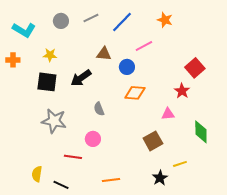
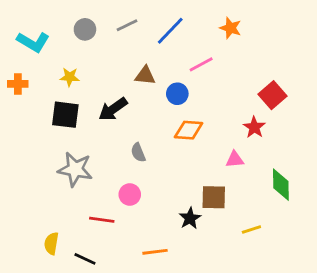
brown square: (153, 141) -> (214, 197), turned 30
black star: (160, 178) -> (190, 218), moved

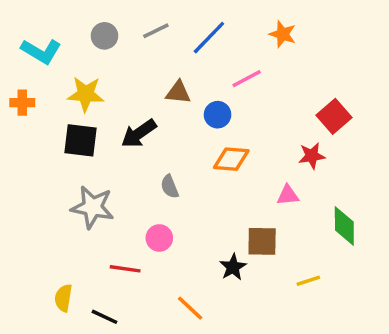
yellow star: (70, 77) -> (86, 94), size x1.5
red star: (254, 127) -> (312, 156), turned 30
orange line: (155, 252) -> (190, 308), turned 50

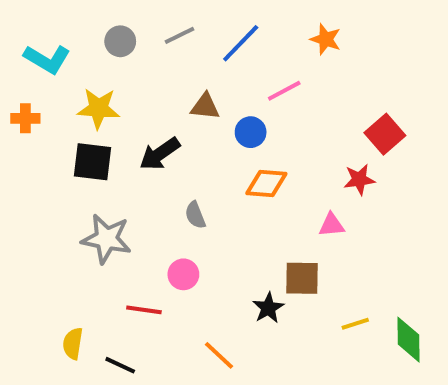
green diamond: (344, 226) -> (409, 340), moved

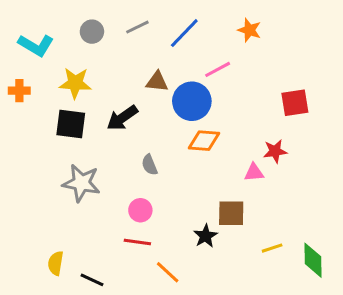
blue circle: (251, 132) -> (192, 101), size x1.6
red square: (385, 134) -> (295, 103), turned 32
red star: (359, 180) -> (275, 151), moved
red line: (144, 310) -> (137, 242), moved

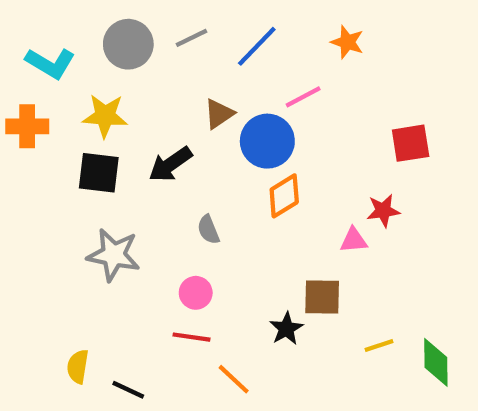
gray circle: (92, 32) -> (128, 44), size x1.5
brown triangle: (157, 82) -> (219, 114), turned -40
orange cross: (19, 91) -> (27, 126), size x1.4
orange diamond: (204, 141) -> (284, 196), turned -36

